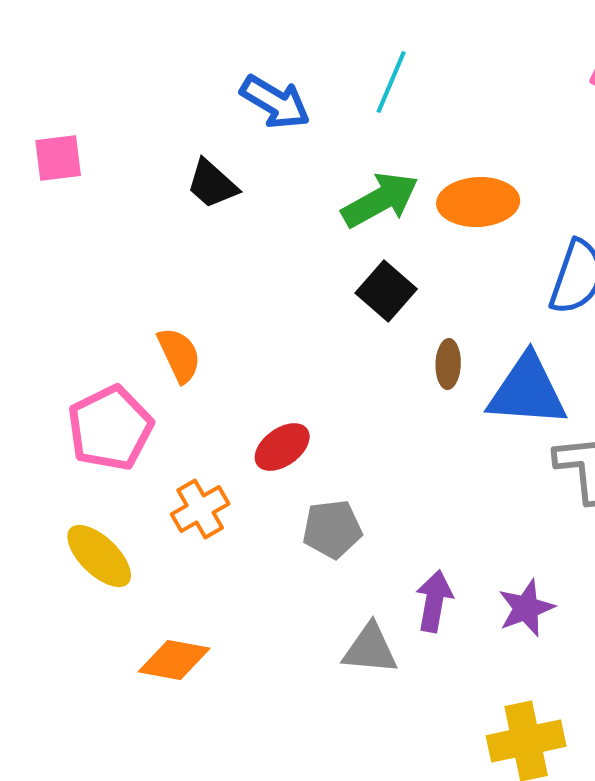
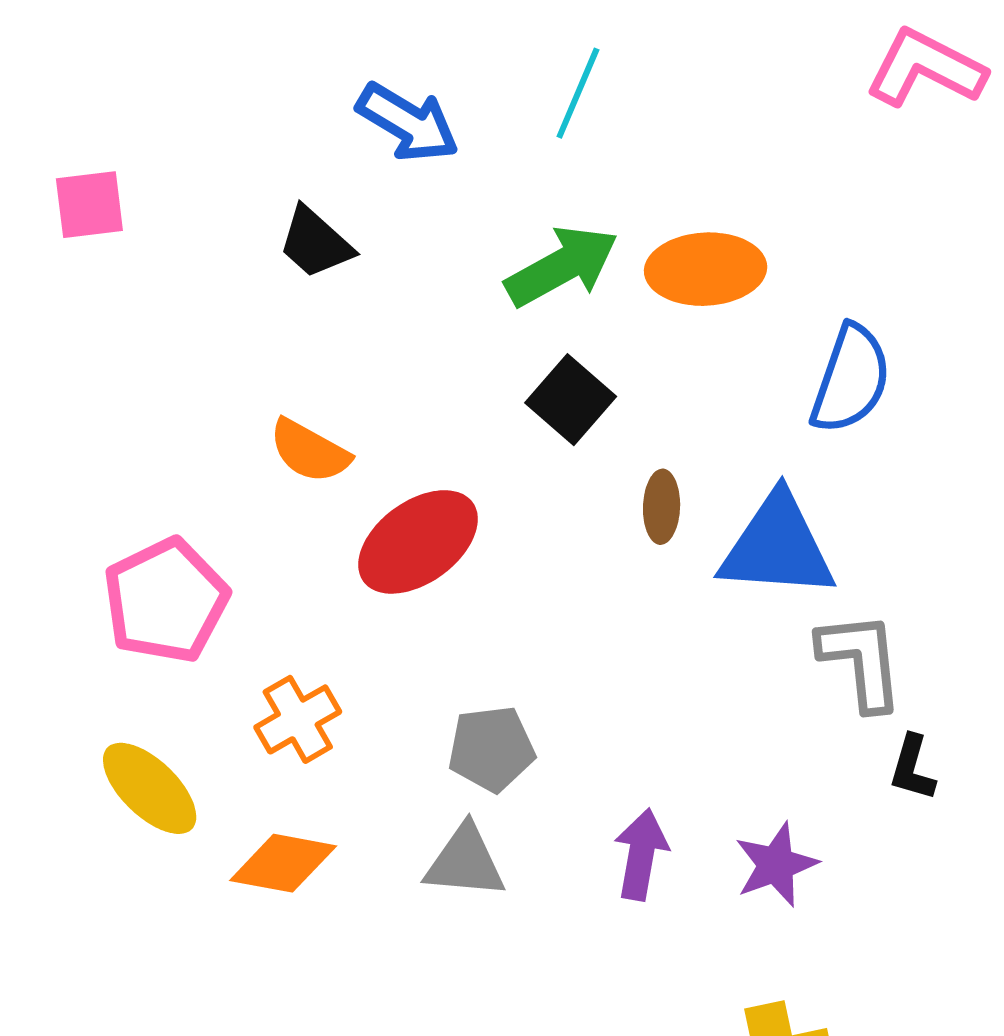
orange semicircle: (179, 355) -> (309, 451), moved, turned 144
red ellipse: (282, 447) -> (418, 542), moved, size x1.5
gray triangle: (370, 649) -> (465, 862), moved
orange diamond: (174, 660) -> (283, 863), moved

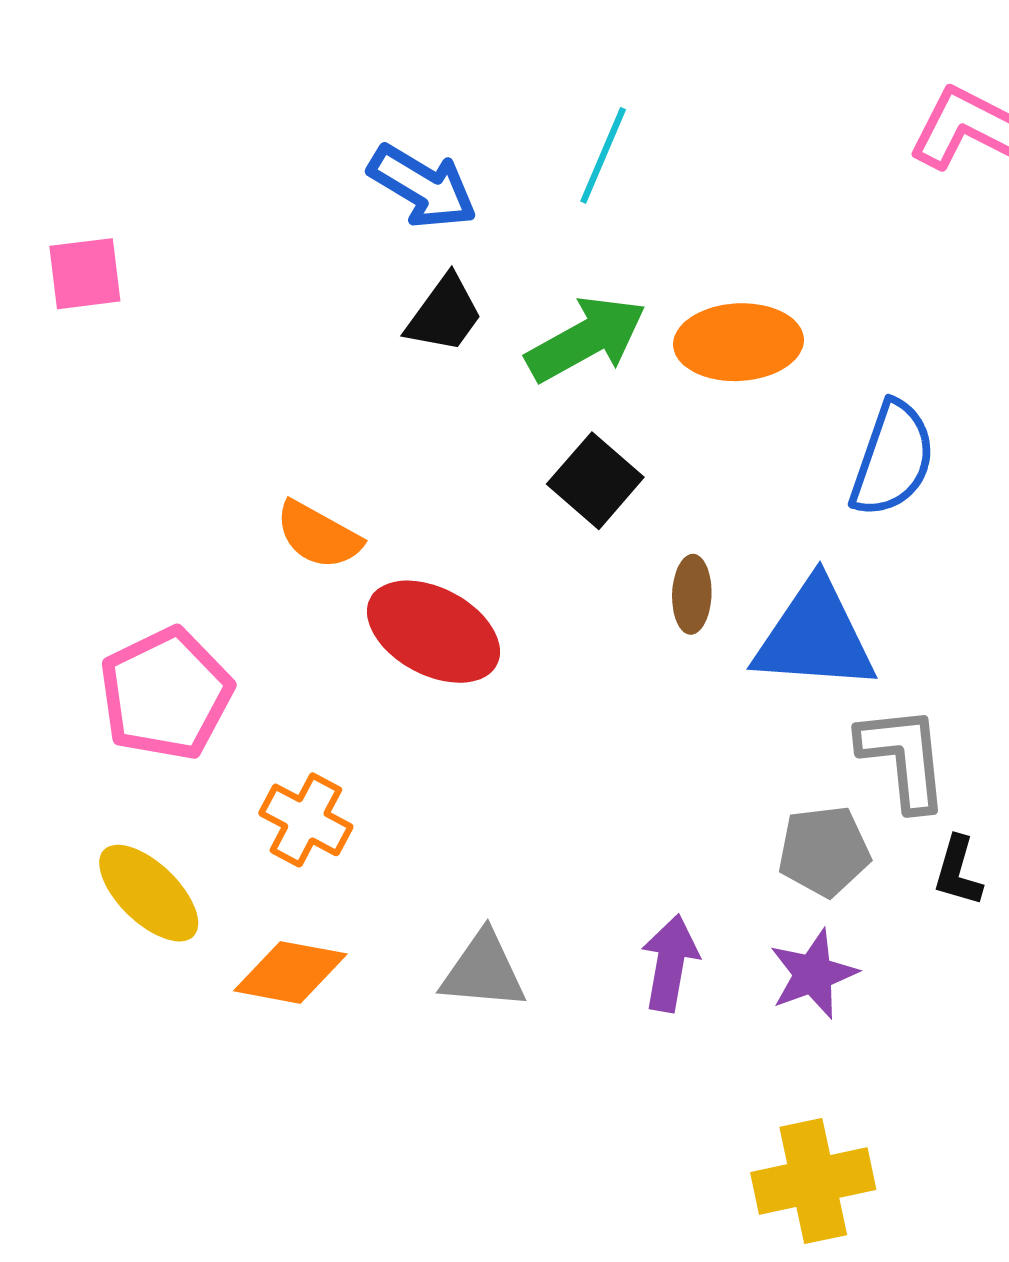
black trapezoid: (315, 243) -> (444, 314), moved, turned -96
red ellipse: (418, 542) -> (433, 632), turned 64
orange cross: (298, 719) -> (306, 820), turned -32
gray pentagon: (491, 749) -> (824, 851), moved

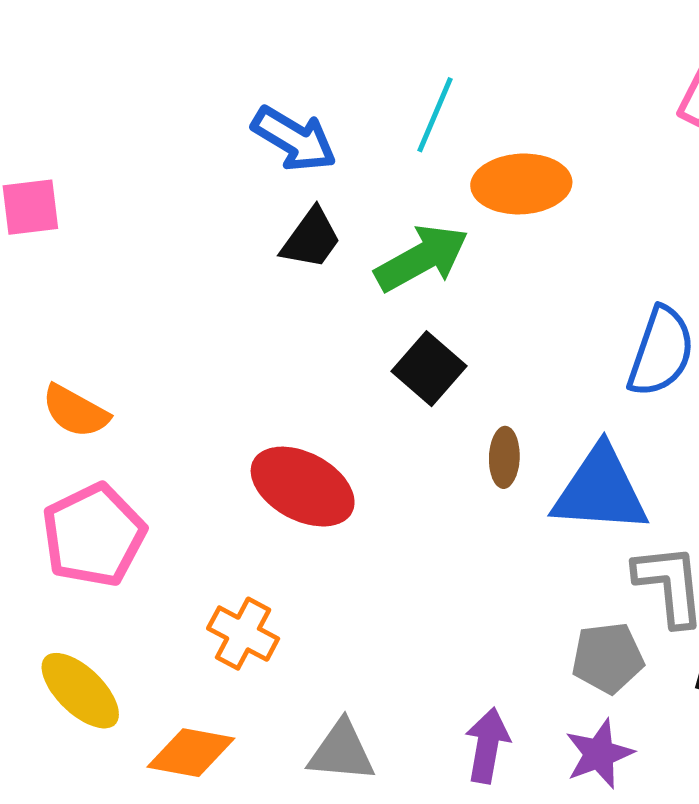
orange ellipse: (738, 342) -> (521, 184), moved
orange semicircle: (318, 535) -> (75, 411), moved
orange cross: (306, 820) -> (243, 634), moved

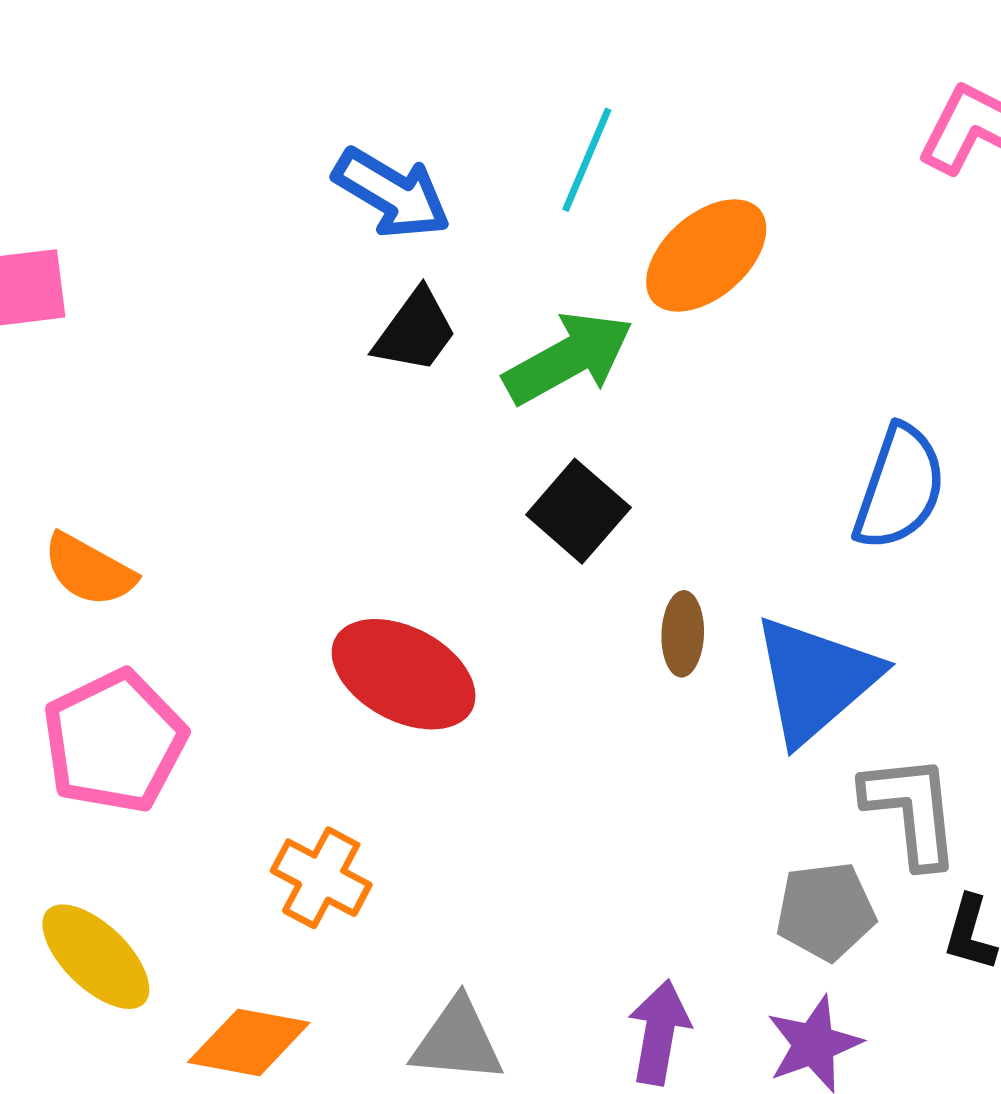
orange ellipse: (521, 184) -> (706, 255), turned -38
blue triangle: (600, 490) -> (816, 679), turned -45

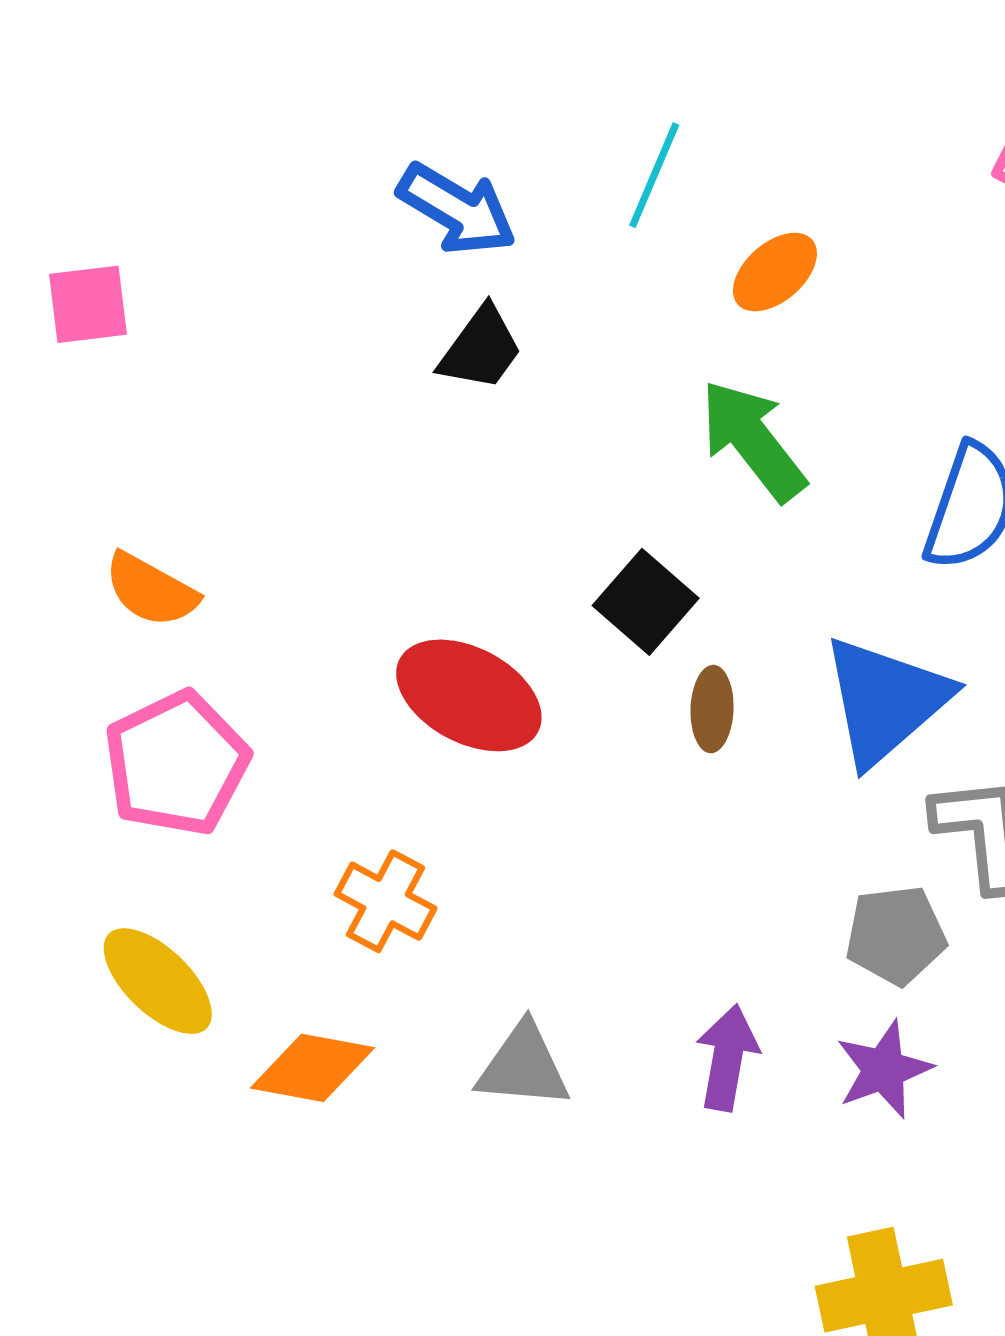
orange ellipse: (706, 255) -> (775, 272), size x0.7
green arrow: (568, 358) -> (753, 440), moved, turned -99
black square: (578, 511) -> (646, 602), moved
brown ellipse: (683, 634) -> (712, 709), moved

